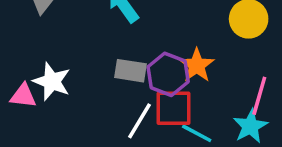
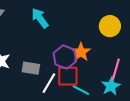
gray rectangle: (130, 71) -> (31, 68), moved

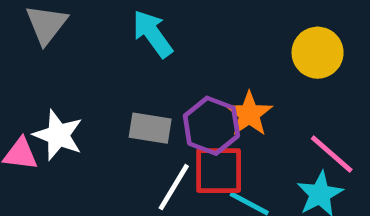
gray rectangle: (31, 68) -> (150, 128), moved
pink line: (116, 69) -> (332, 154), turned -65

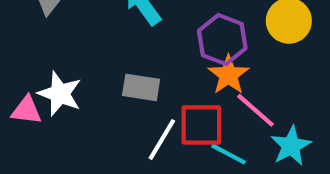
purple hexagon: (211, 126) -> (222, 40), moved
pink line: (332, 154) -> (256, 110), moved

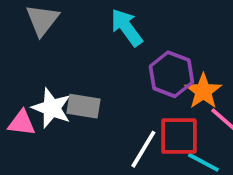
purple hexagon: (222, 40) -> (171, 74), moved
gray rectangle: (141, 87) -> (83, 106), moved

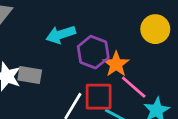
cyan arrow: (127, 27) -> (61, 35), moved, turned -72

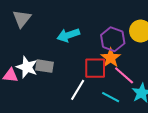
purple hexagon: (93, 52) -> (113, 39), moved
red square: (99, 97) -> (95, 68), moved

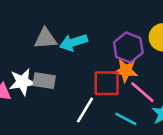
gray triangle: (22, 19) -> (45, 39), moved, turned 48
orange star: (111, 58) -> (126, 70), turned -30
white star: (27, 67) -> (22, 82), turned -30

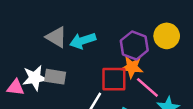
gray triangle: (45, 39) -> (56, 37), turned 35

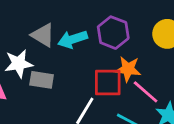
purple hexagon: (134, 46) -> (113, 33), moved
white star: (35, 78) -> (19, 64), moved

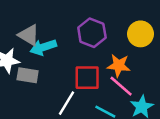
cyan arrow: (73, 39) -> (43, 47), moved
orange star: (128, 69) -> (119, 65), moved

